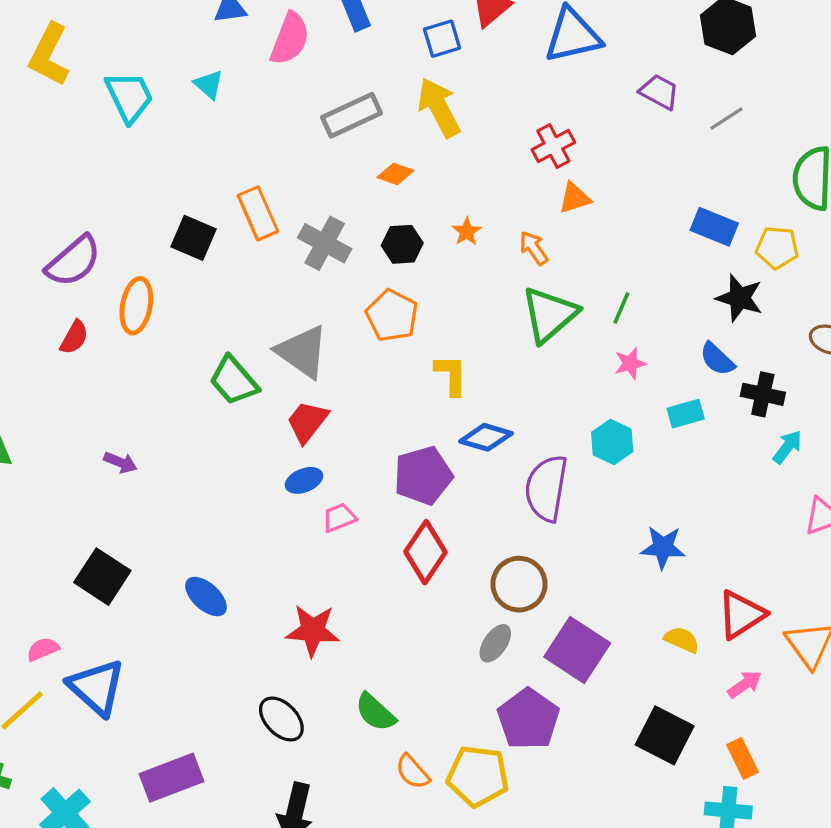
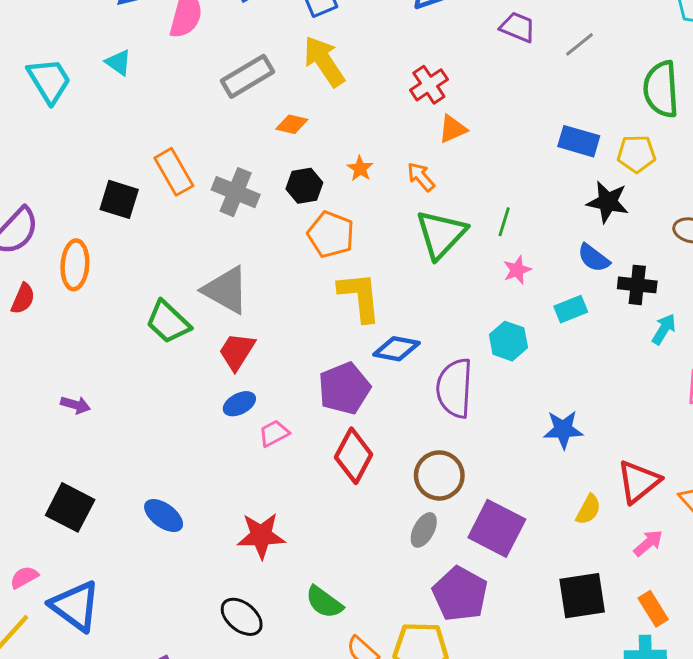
orange pentagon: (392, 316) -> (331, 234), moved
yellow L-shape: (451, 375) -> (360, 297), size x1.4
yellow semicircle: (682, 640) -> (588, 509), turned 100
black square: (665, 735) -> (582, 596), turned -30

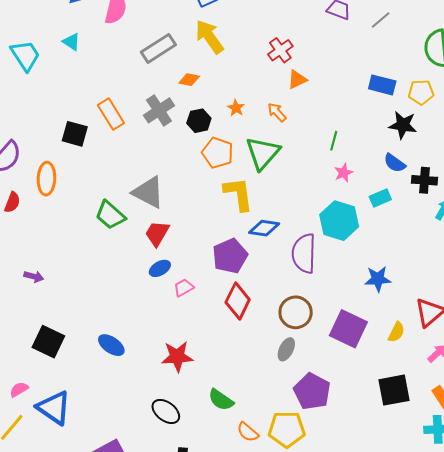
gray cross: (236, 192) -> (159, 110), moved, turned 36
green triangle: (441, 234) -> (263, 153), moved
cyan hexagon: (508, 341) -> (339, 221), size x1.5
purple arrow: (75, 405) -> (34, 277), moved
purple square: (497, 528) -> (348, 329), moved

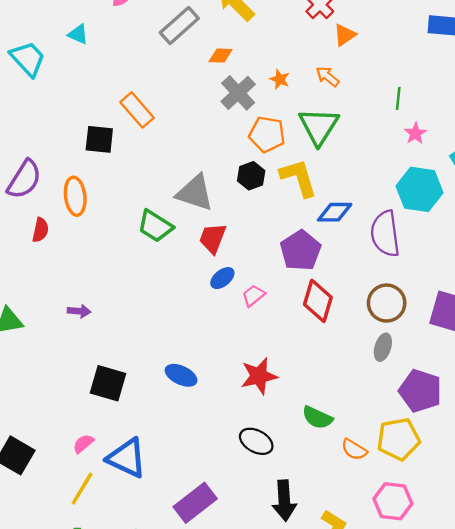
gray cross: (159, 110) -> (238, 93), moved
black hexagon: (199, 121) -> (251, 176), moved

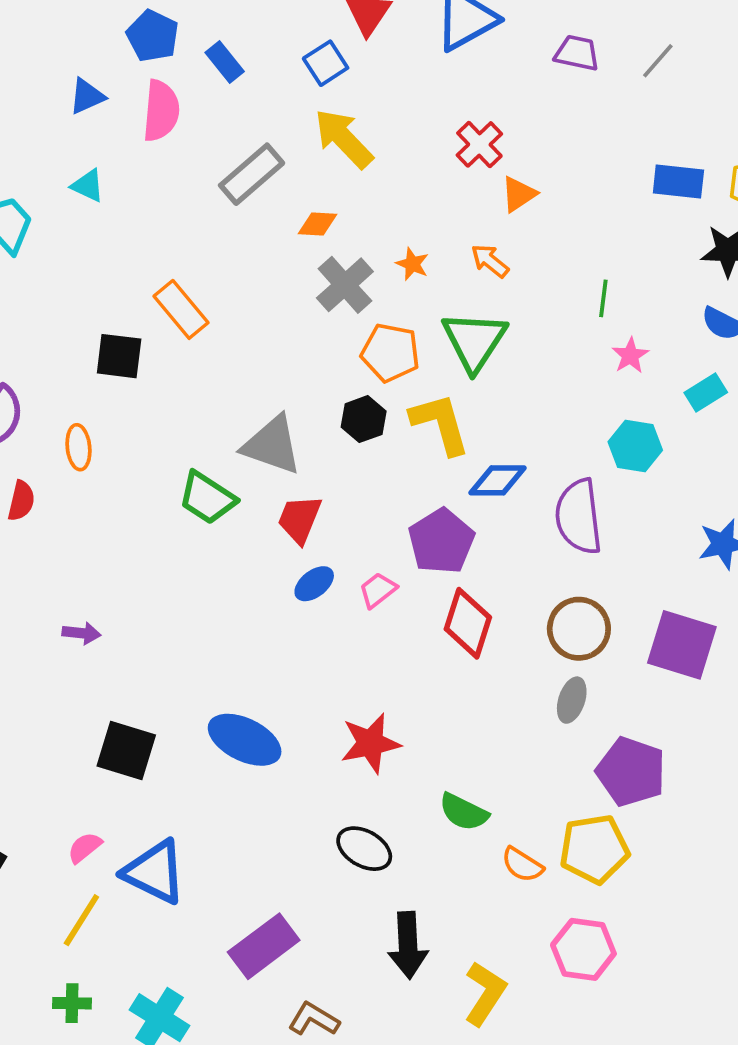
cyan hexagon: (419, 189) -> (635, 446), size x0.7
orange ellipse: (75, 196) -> (78, 447), size x0.7
pink trapezoid: (253, 296) -> (378, 590), moved
blue ellipse: (181, 375) -> (245, 740), size x1.4

